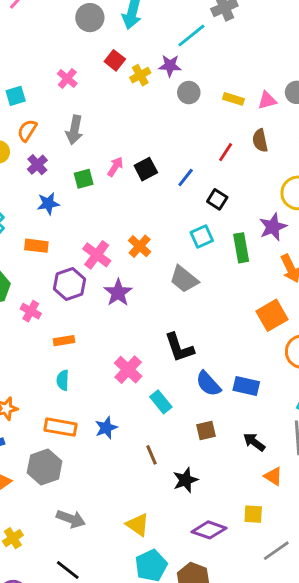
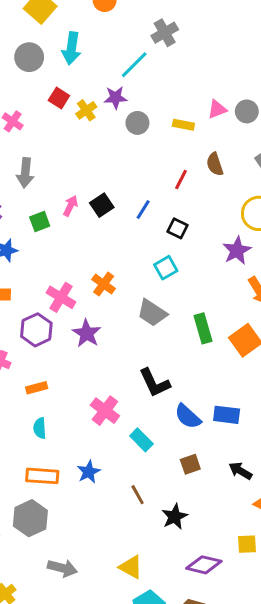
pink triangle: (267, 100) -> (217, 109), moved
green rectangle: (241, 248) -> (203, 328), moved

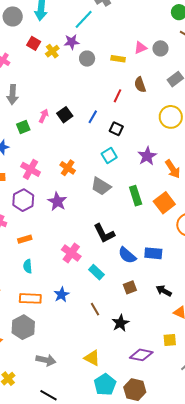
purple star: (237, 250) -> (147, 156), moved
pink cross: (61, 297) -> (31, 169), moved

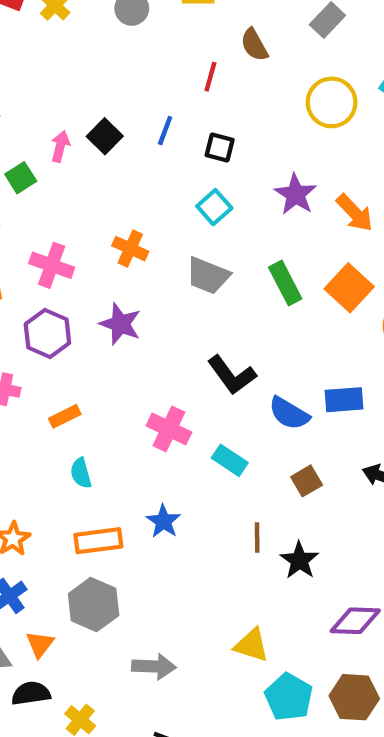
brown line: (95, 309) -> (257, 537), moved, turned 40

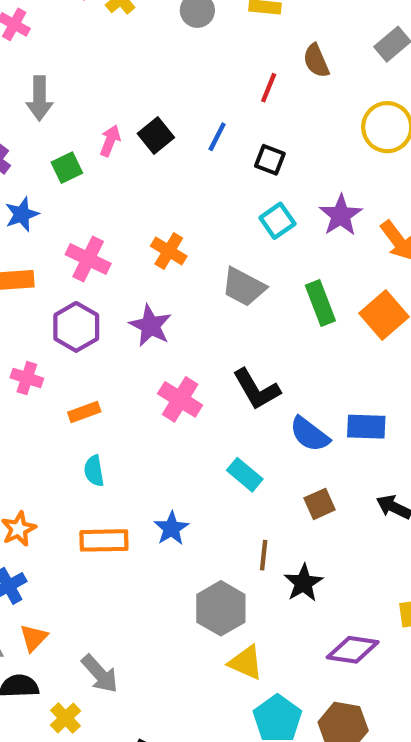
cyan square: (214, 207) -> (277, 221), moved
pink cross: (169, 429) -> (180, 399), moved
gray hexagon: (94, 605) -> (221, 608), moved
gray arrow: (154, 667) -> (100, 674), moved, turned 39

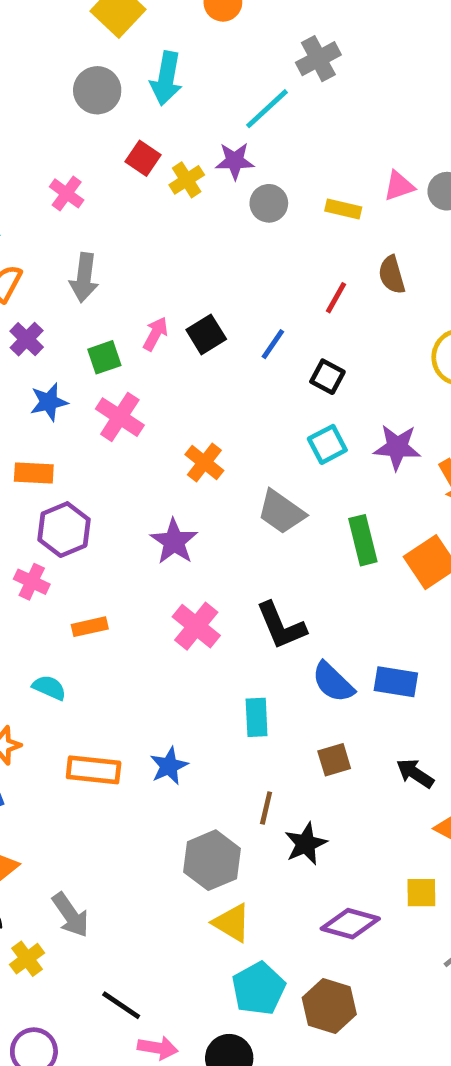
purple star: (341, 215) -> (397, 447), turned 30
pink cross: (88, 259) -> (120, 417), moved
purple hexagon: (76, 327) -> (64, 530), moved
cyan semicircle: (94, 471) -> (49, 688), moved, turned 116
cyan rectangle: (245, 475) -> (257, 717), turned 40

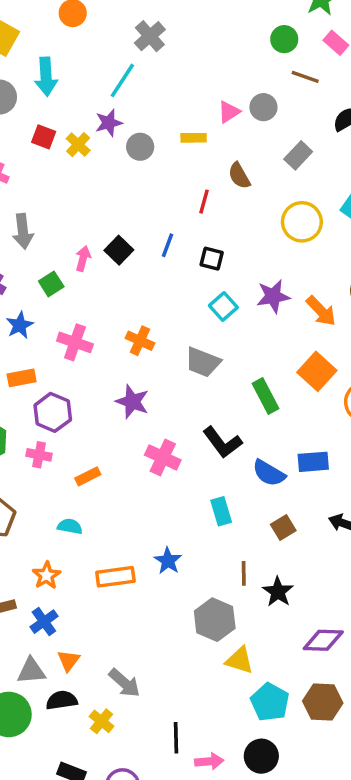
pink cross: (120, 417) -> (75, 342), moved
green rectangle: (363, 540) -> (265, 396), moved
black line: (121, 1005) -> (176, 738), turned 68

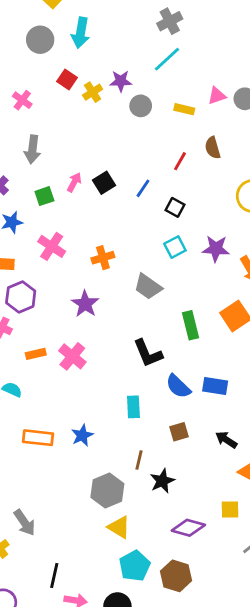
cyan line: (122, 80) -> (167, 59), moved
orange cross: (140, 341) -> (103, 258), turned 35
pink cross: (163, 457) -> (72, 356), moved

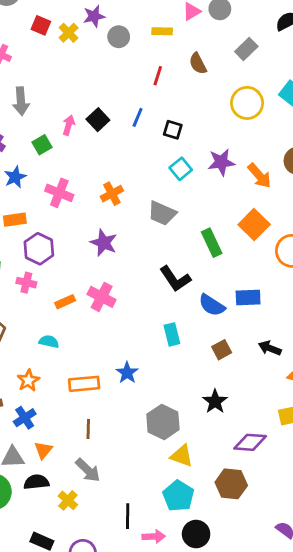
red line: (180, 161) -> (158, 76), moved
brown line: (139, 460) -> (88, 429), moved
cyan pentagon: (135, 566) -> (178, 496), moved
brown hexagon: (176, 576) -> (231, 484), moved

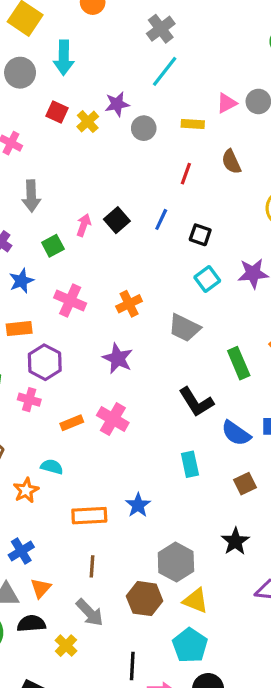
orange star: (28, 380) -> (26, 490), moved
brown hexagon: (231, 484) -> (145, 599), moved

